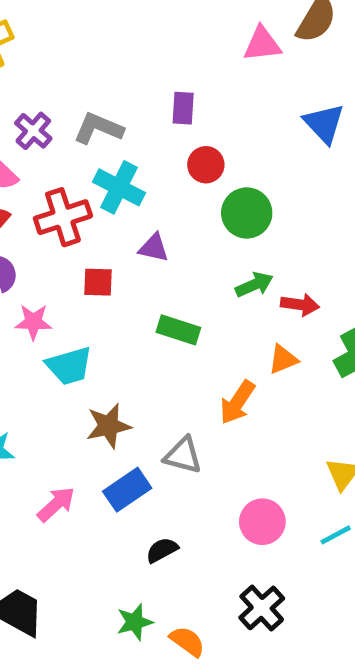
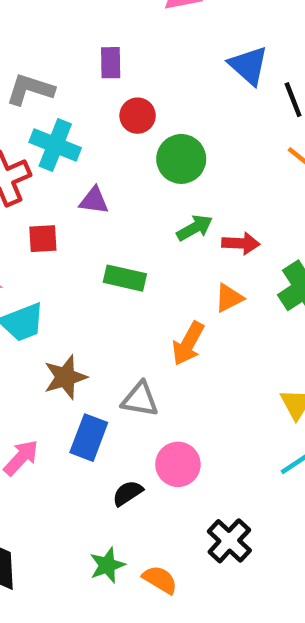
blue rectangle: (127, 490) -> (89, 438), turned -30
pink circle: (262, 522) -> (178, 464), moved

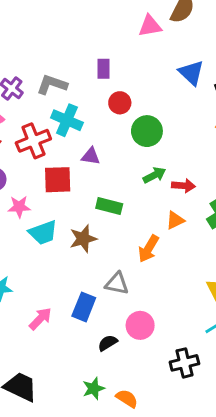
red square: (43, 239) -> (58, 180), size x1.5
brown star: (65, 377) -> (83, 239), moved
black cross: (229, 541) -> (184, 363), moved, turned 32

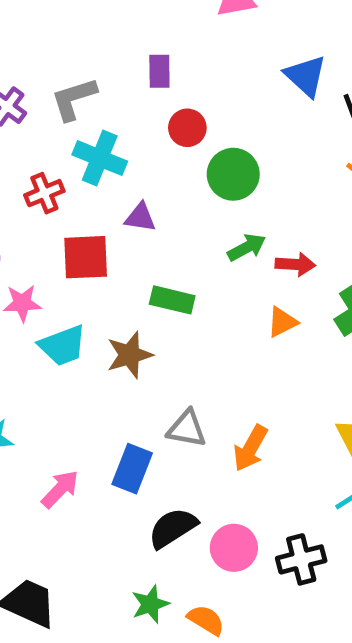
gray L-shape: (52, 84) -> (74, 99), turned -36
red cross: (33, 141) -> (44, 193), size x0.7
orange arrow: (148, 249) -> (250, 448), moved
pink circle: (140, 325) -> (234, 548), moved
black semicircle: (108, 343) -> (173, 528), size x1.5

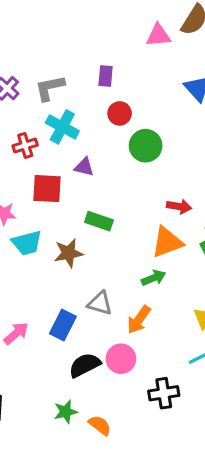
green arrow: (247, 247) -> (154, 278), moved
orange triangle: (282, 322) -> (167, 242), size x1.6
pink circle: (234, 548) -> (121, 359), moved

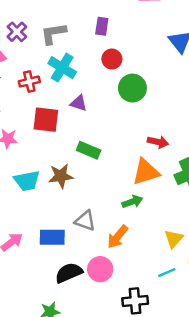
cyan trapezoid: (27, 243) -> (27, 181), moved
blue rectangle: (63, 325) -> (52, 237), turned 60

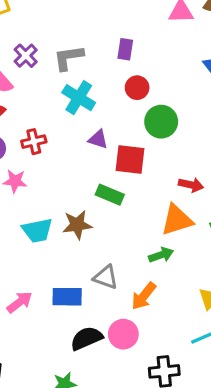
red cross: (29, 82) -> (34, 142), moved
red square: (46, 120) -> (130, 160), moved

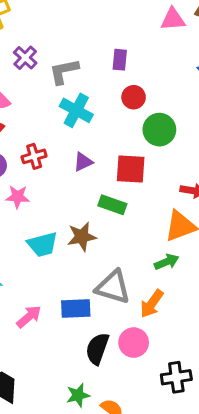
purple cross: (26, 56) -> (25, 58), moved
purple triangle: (98, 139) -> (83, 162), moved, turned -40
gray triangle: (106, 277) -> (113, 287), size x1.4
black semicircle: (87, 338) -> (97, 349), turned -44

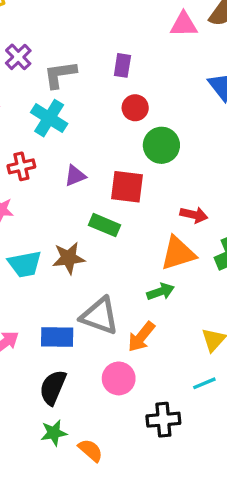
cyan cross: (76, 110) -> (49, 118), moved
black semicircle: (97, 349) -> (53, 387), moved

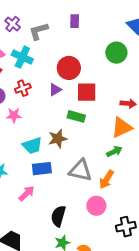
red circle: (135, 108) -> (69, 68), moved, size x1.5
cyan cross: (49, 118) -> (22, 57), moved
green circle: (161, 145) -> (116, 53), moved
blue rectangle: (57, 337) -> (42, 169), moved

